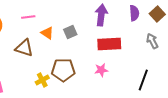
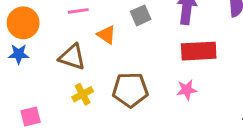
gray square: (70, 32) -> (141, 15), moved
yellow cross: (42, 80) -> (83, 94), moved

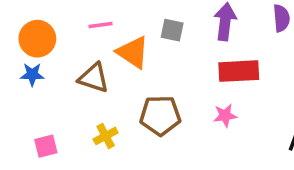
gray square: (141, 15) -> (172, 30), turned 36
orange triangle: (106, 35) -> (133, 52), size x1.5
yellow cross: (83, 94) -> (106, 136), moved

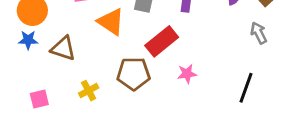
red rectangle: (239, 71) -> (162, 41), moved, turned -36
brown triangle: (94, 78) -> (63, 48), moved

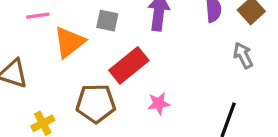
orange triangle: (111, 22) -> (69, 42), turned 48

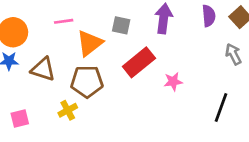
brown pentagon: (96, 103) -> (87, 82), moved
pink star: (159, 103) -> (173, 82), moved

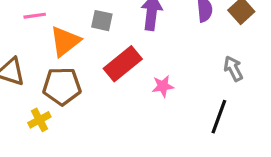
gray arrow: (233, 54) -> (233, 69), moved

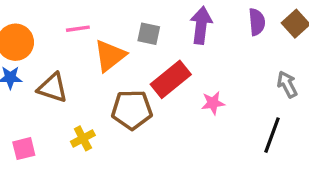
brown pentagon: (62, 86) -> (132, 110), moved

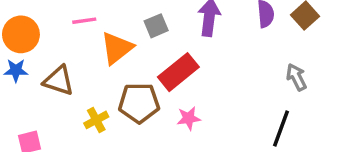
gray square: (149, 34) -> (156, 26), turned -35
pink star: (213, 103) -> (189, 118), moved
yellow cross: (83, 138) -> (96, 120), moved

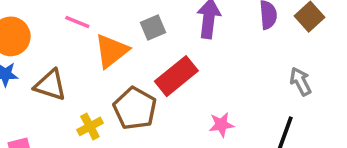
pink line: (84, 21) -> (77, 22), turned 30
brown pentagon: (139, 103) -> (135, 108), turned 30
pink star: (189, 118) -> (221, 125), moved

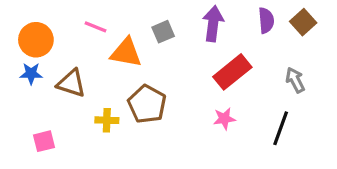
orange triangle: (112, 51) -> (126, 53), turned 48
red rectangle: (176, 76) -> (232, 72), moved
yellow cross: (90, 126) -> (107, 120), turned 30

